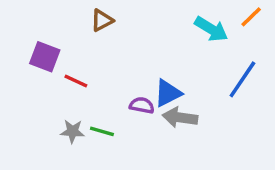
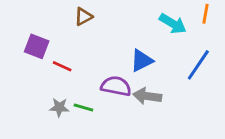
orange line: (251, 17) -> (205, 14), turned -36
blue triangle: (168, 93) -> (142, 61), moved
purple semicircle: (142, 105) -> (116, 86), size x1.5

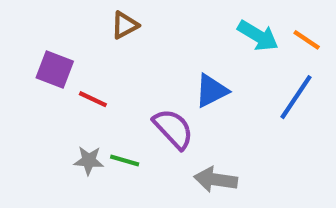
orange line: (205, 14) -> (307, 40), moved, turned -66
purple semicircle: (116, 86) -> (173, 129), turned 36
gray arrow: (147, 96) -> (216, 180), moved

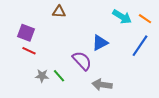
brown triangle: (125, 25) -> (59, 12), turned 32
red line: (93, 99) -> (29, 51), moved
green line: (125, 161) -> (59, 76), turned 32

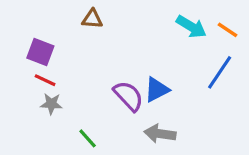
blue triangle: (100, 43) -> (157, 90), moved
gray star: (42, 76) -> (51, 104), moved
green line: (59, 76) -> (88, 138), moved

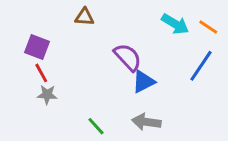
red line: (45, 80) -> (41, 73), turned 36
purple semicircle: (128, 96) -> (128, 57), moved
green line: (88, 138) -> (96, 126), moved

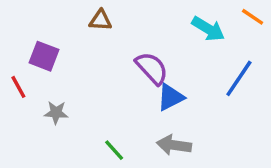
orange line: (208, 27) -> (253, 17), moved
red line: (41, 73) -> (18, 87), moved

